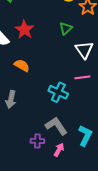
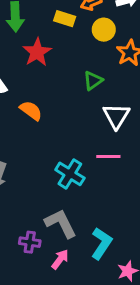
red star: (24, 30) -> (37, 52), moved
orange semicircle: (22, 65) -> (31, 111), moved

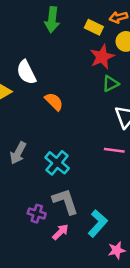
red star: (37, 52) -> (102, 57), moved
cyan cross: (70, 174) -> (57, 163), moved

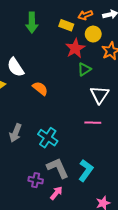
cyan L-shape: (98, 223) -> (86, 171), moved

